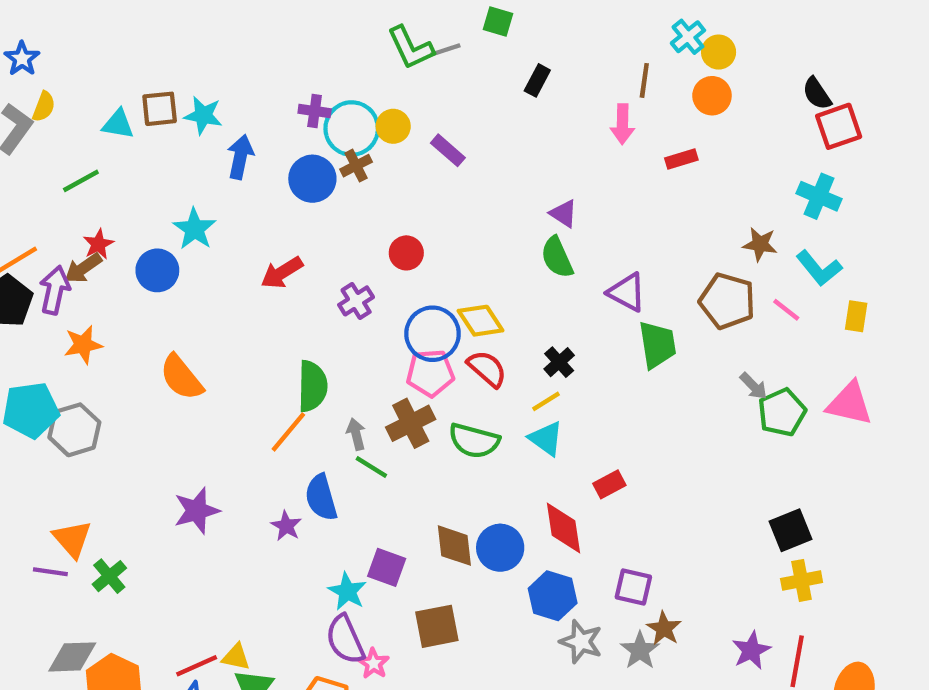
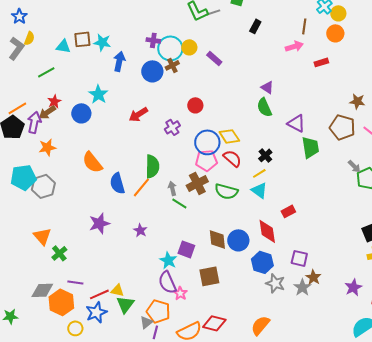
pink arrow: (622, 124) -> (294, 46), turned -108
blue semicircle: (321, 498) -> (117, 183), moved
purple line: (50, 572) -> (75, 282), moved

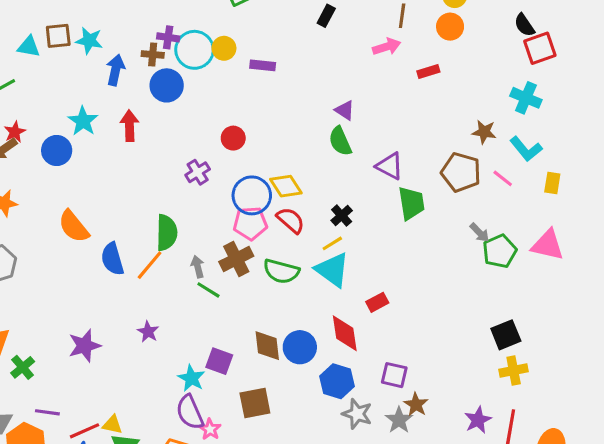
purple rectangle: (214, 58) -> (263, 65), turned -35
brown cross: (172, 65) -> (153, 54), moved, turned 32
red arrow: (138, 114) -> (129, 126), moved, turned 120
cyan triangle: (259, 190) -> (332, 270), size x1.4
purple star: (99, 223) -> (85, 346), moved

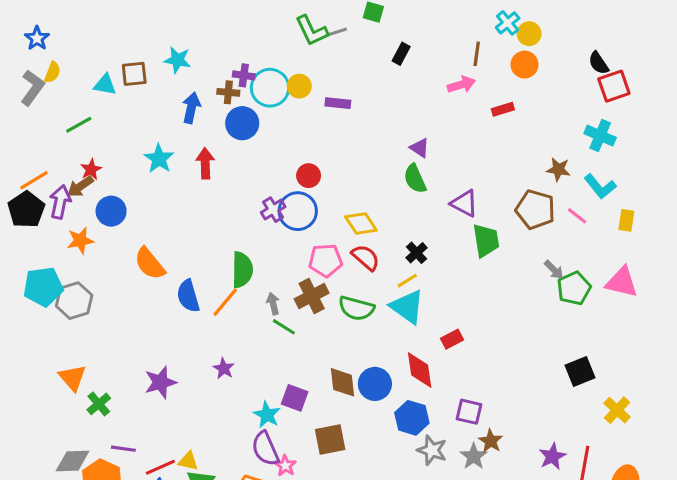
cyan star: (89, 41) -> (177, 60), moved
blue circle: (57, 151) -> (111, 211), moved
blue circle: (252, 195) -> (298, 211), moved
yellow cross: (514, 370) -> (617, 410), moved, turned -36

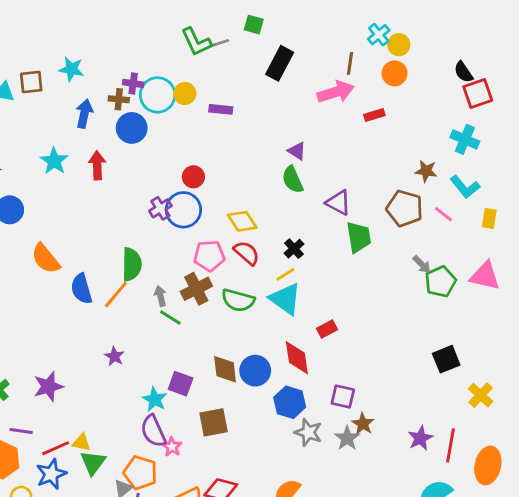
black rectangle: (401, 54) -> (280, 63), size x1.6
pink arrow: (461, 85) -> (336, 92), size x1.4
purple star: (160, 382) -> (48, 386), moved

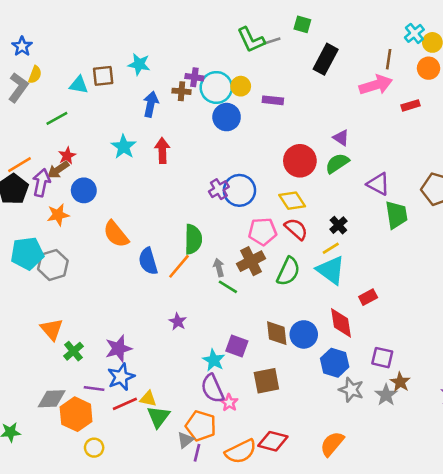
blue circle: (132, 128) -> (227, 117), moved
red circle: (193, 177) -> (300, 161), moved, size x1.6
green semicircle: (293, 180) -> (337, 163), turned 80
green semicircle: (238, 300) -> (288, 271), turned -80
blue star: (51, 474) -> (121, 377), moved

